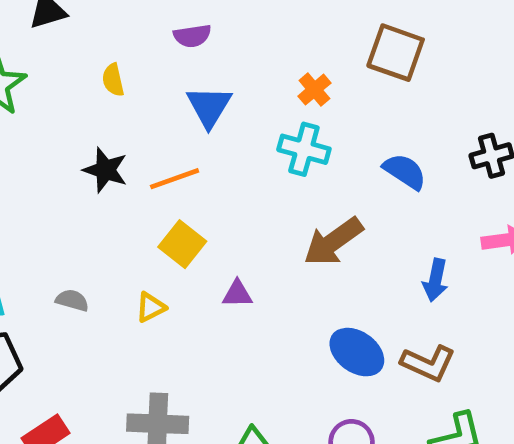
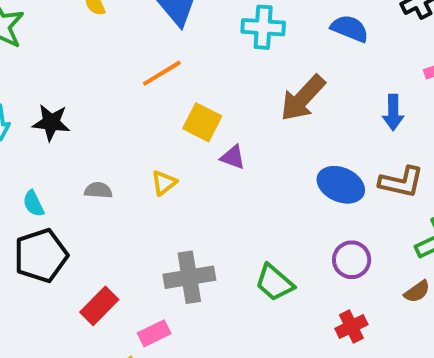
black star: (105, 170) -> (51, 122), moved
yellow square: (182, 244) -> (202, 122), moved
purple triangle: (237, 294) -> (233, 157), turned 32

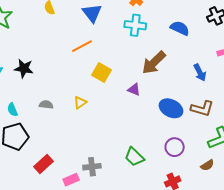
blue arrow: (393, 112) -> (200, 73), turned -30
purple triangle: (233, 157) -> (134, 90), moved
gray cross: (189, 277) -> (92, 167), moved, size x0.7

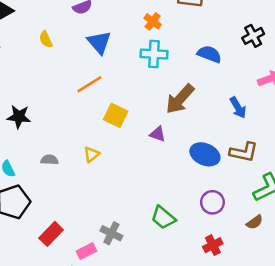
gray cross: (92, 167) -> (111, 233), turned 36

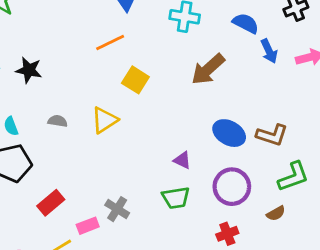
blue arrow: (238, 108) -> (269, 51), moved
purple triangle: (158, 134) -> (182, 160), moved
yellow triangle: (92, 154) -> (104, 120), size x1.5
purple circle: (212, 202) -> (232, 187), size x1.4
green trapezoid: (163, 218) -> (176, 198), turned -55

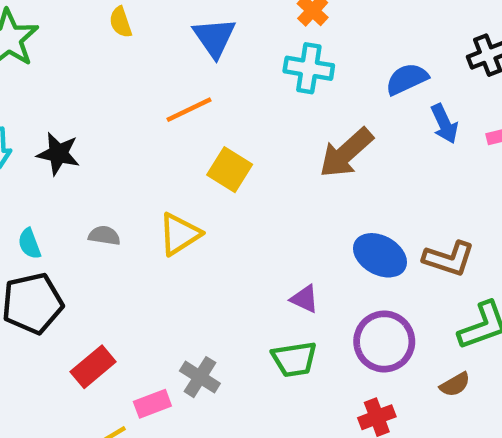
blue semicircle: (246, 23) -> (407, 79), turned -52

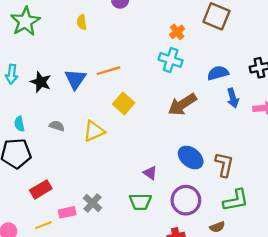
blue triangle: (214, 37) -> (75, 79), moved
brown L-shape: (449, 259) -> (224, 165), turned -105

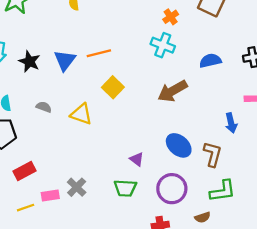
blue arrow: (233, 98) -> (231, 123), moved
yellow triangle: (94, 131) -> (81, 114), turned 40

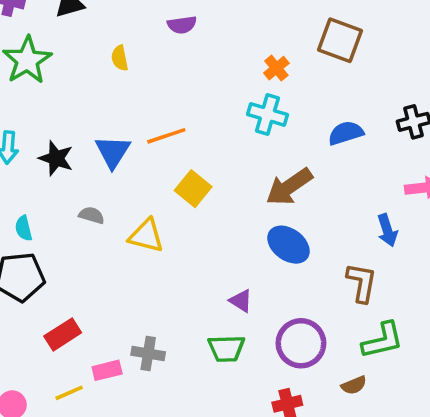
gray semicircle: (44, 107) -> (92, 215), moved
blue ellipse: (179, 145) -> (288, 245), moved
gray cross: (77, 187) -> (148, 353), turned -30

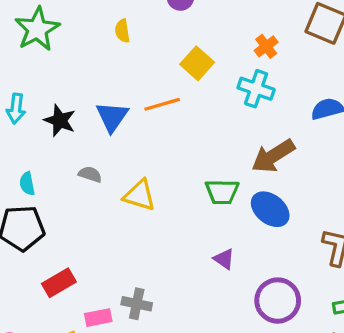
yellow square: (193, 189) -> (197, 63), moved
green trapezoid: (226, 349) -> (222, 192), moved

